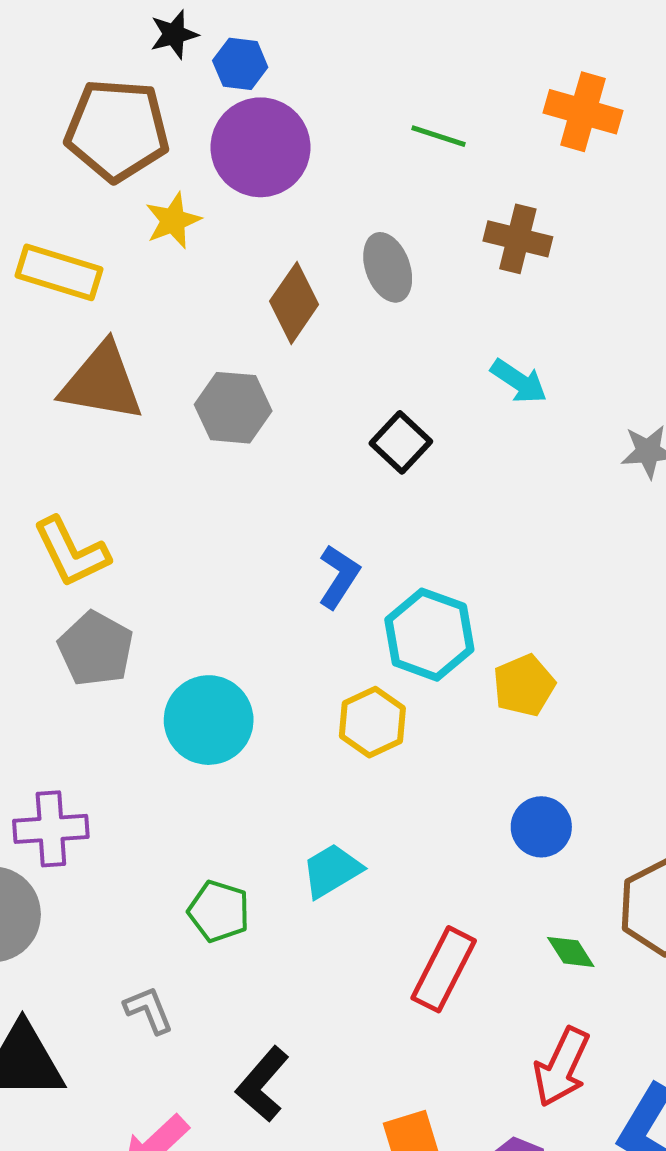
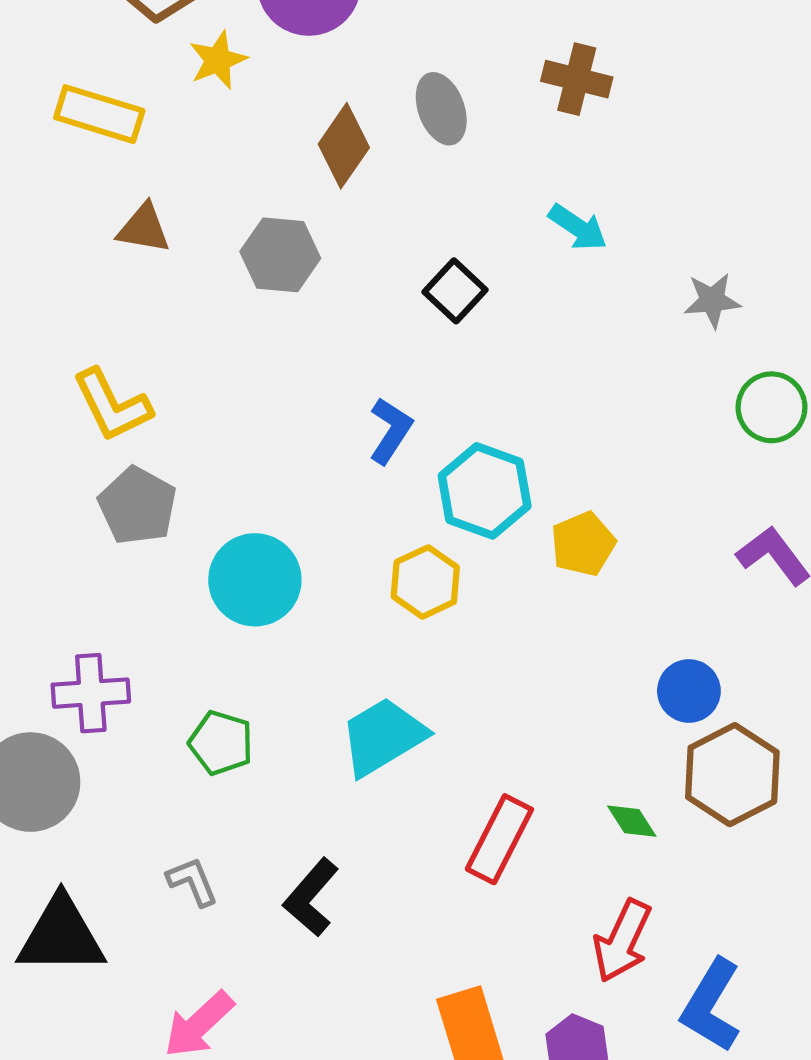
brown triangle: (102, 382) -> (144, 228), size x0.6
blue circle: (541, 827) -> (689, 691), moved
cyan trapezoid: (332, 871) -> (383, 737), size x1.4
green pentagon: (219, 911) -> (221, 743), moved
black L-shape: (263, 1084) -> (311, 897), moved

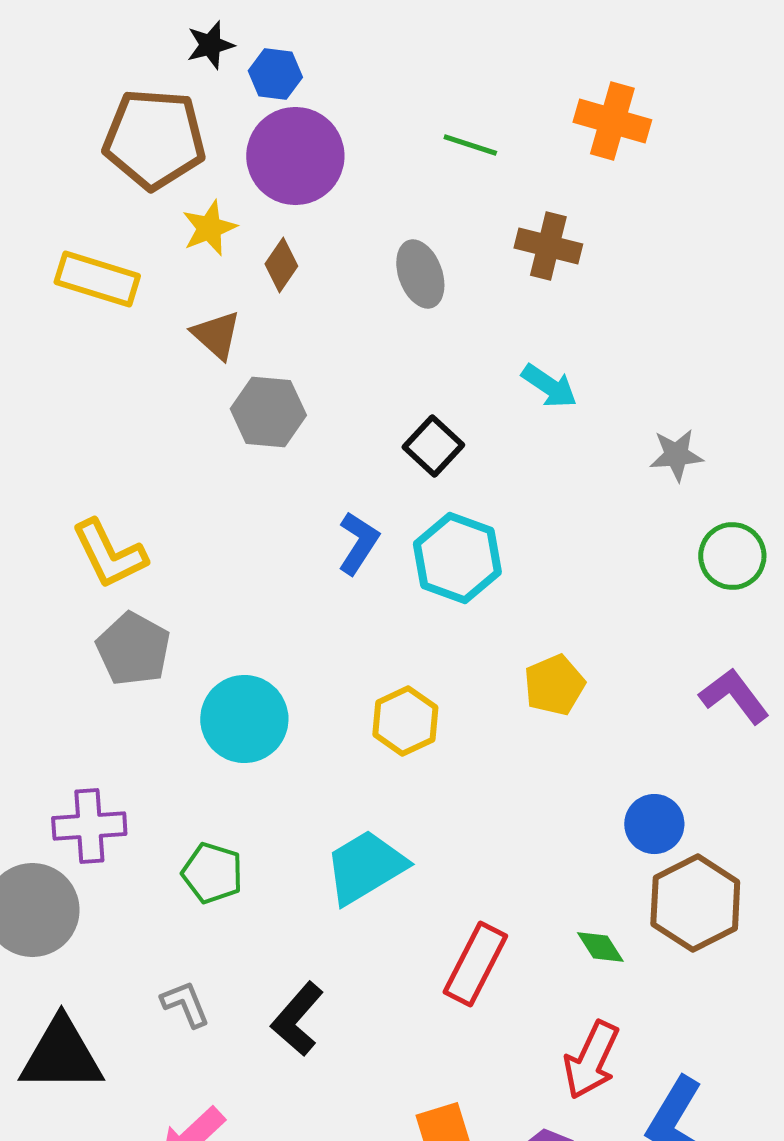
brown diamond: (344, 146) -> (281, 265), moved, size x0.7
brown triangle: (144, 228) -> (216, 335), moved, turned 32
blue L-shape: (390, 431) -> (358, 543), moved
cyan hexagon: (485, 491) -> (457, 558), moved

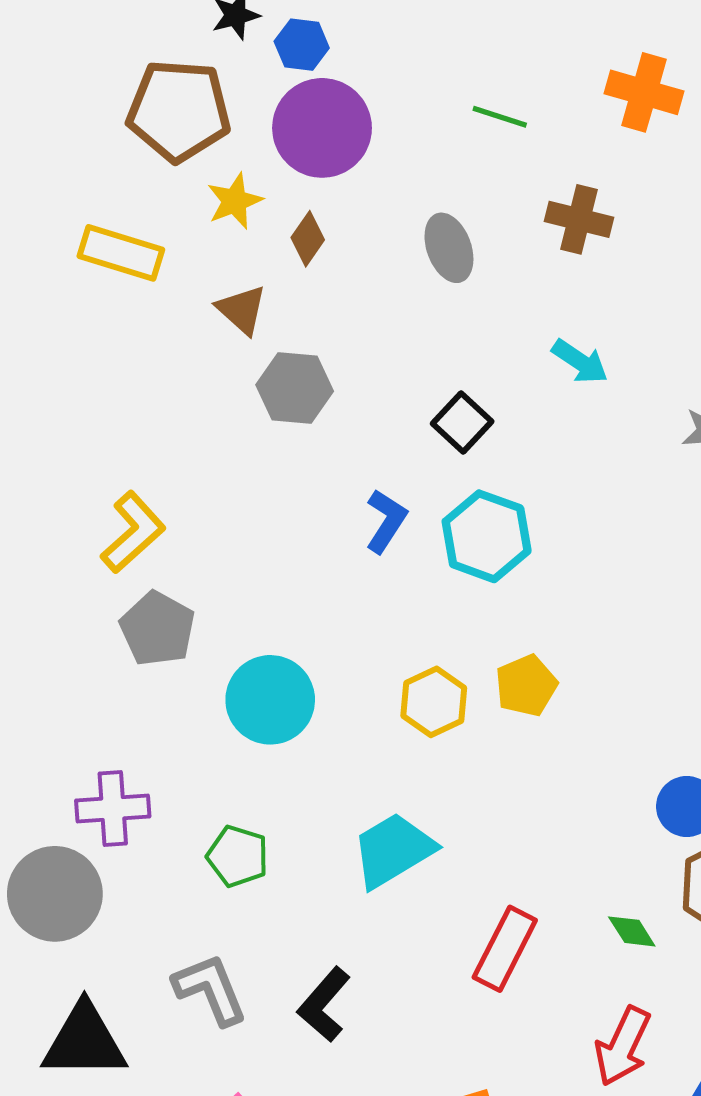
yellow L-shape: (109, 554) -> (133, 532), turned -106
yellow pentagon: (554, 685) -> (526, 686), moved
gray L-shape: (185, 1004) -> (210, 989), size x1.5

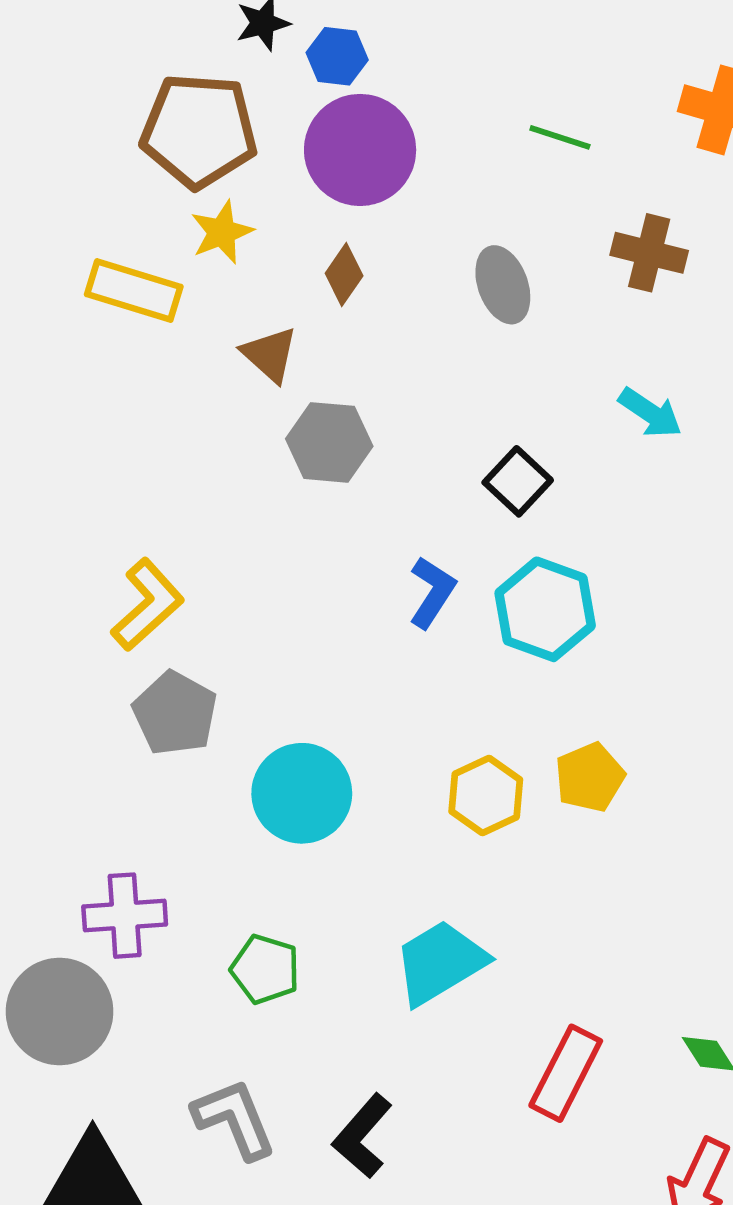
yellow star: (235, 201) -> (222, 232), moved

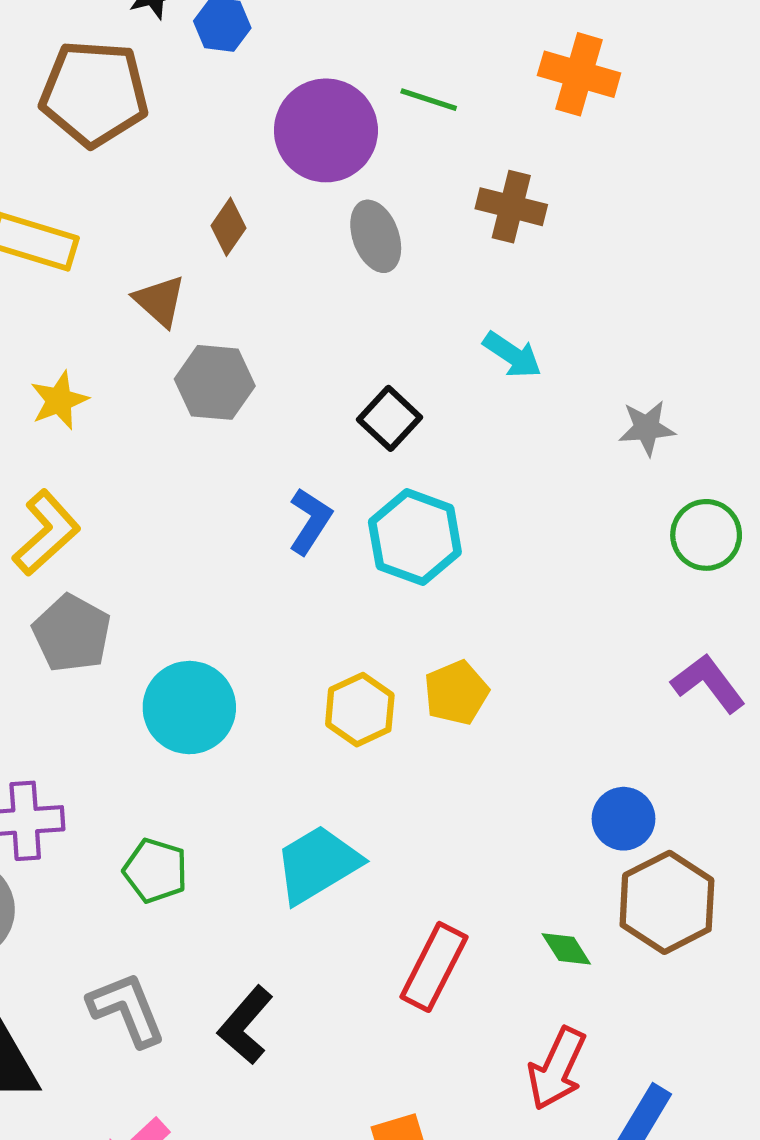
purple circle: (360, 150) -> (326, 130), moved
yellow star: (222, 232) -> (59, 400), moved

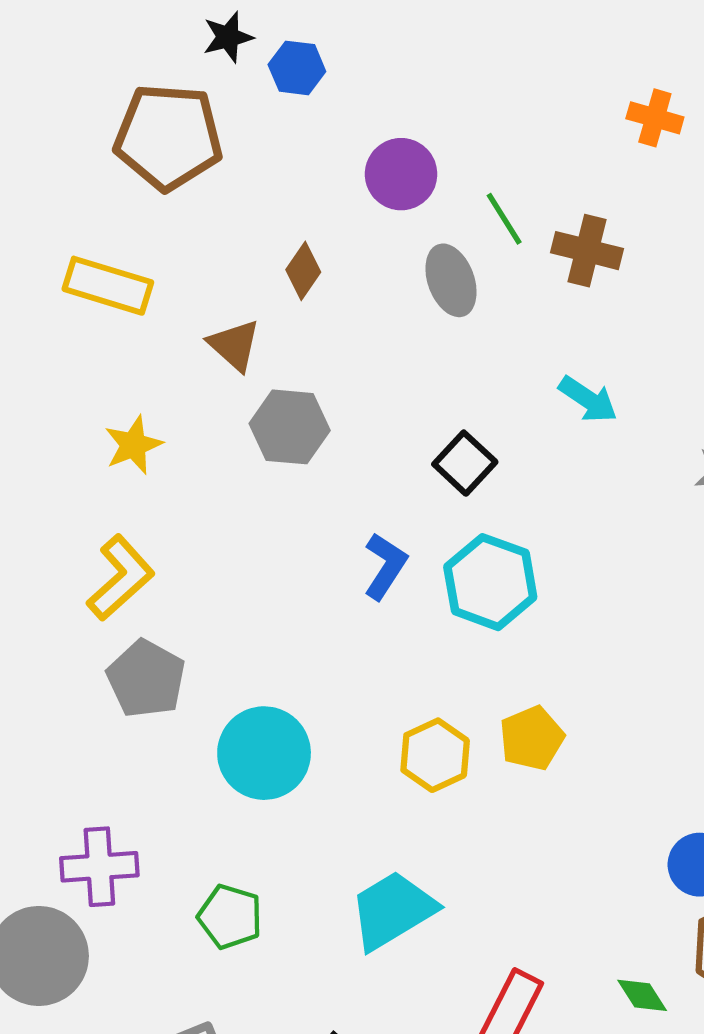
orange cross: (579, 74) -> (655, 118), size x0.7
green line: (429, 100) -> (504, 219), moved, turned 40
purple circle: (326, 130) -> (401, 174), size x0.7

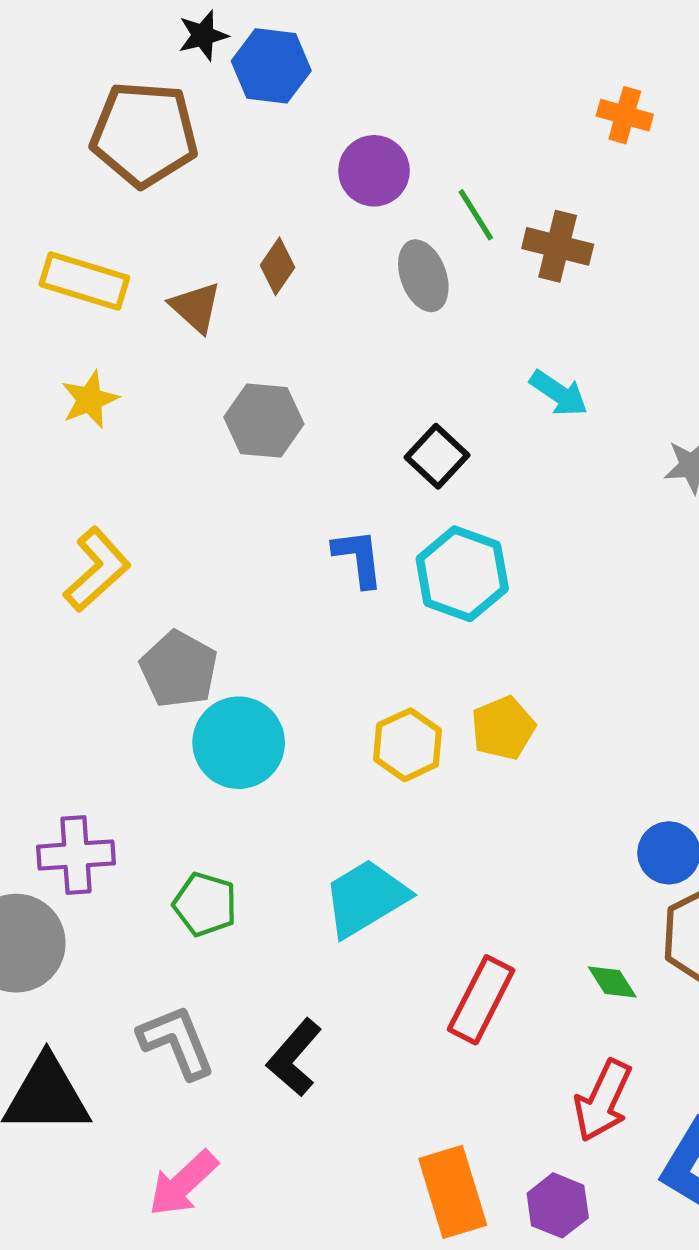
blue hexagon: (297, 68) -> (271, 66), size x1.4
brown triangle: (234, 345) -> (196, 307), moved
yellow star: (133, 445) -> (90, 400), moved
blue L-shape: (385, 566) -> (358, 558), turned -40
gray pentagon: (146, 679) -> (179, 669), moved

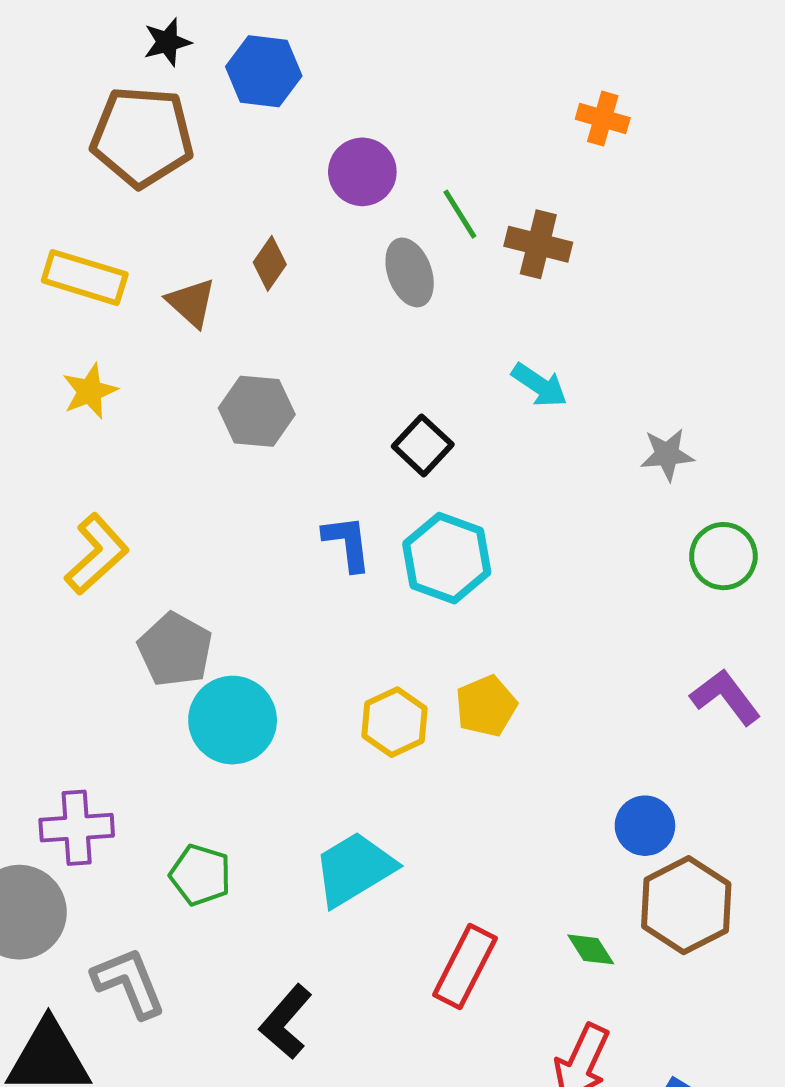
black star: (203, 35) -> (167, 42), moved
gray L-shape: (177, 1042) -> (129, 983), moved

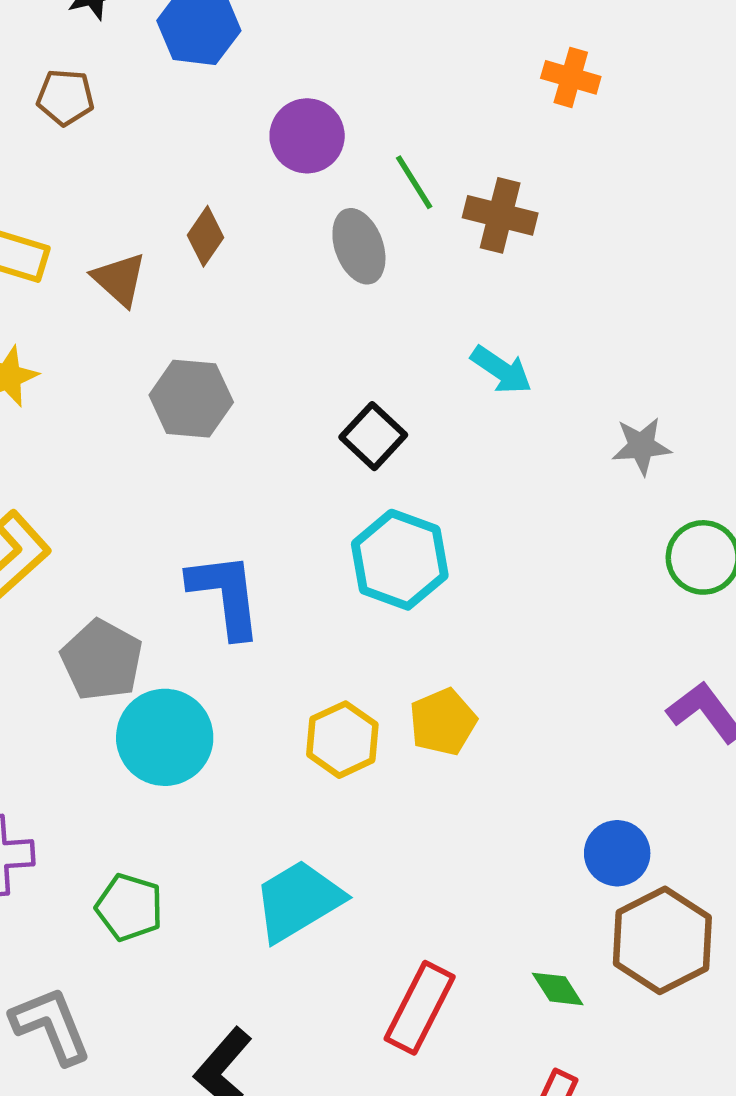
brown pentagon: (142, 137) -> (65, 97), size x0.5
blue L-shape: (347, 543) -> (225, 595), moved, size x1.4

